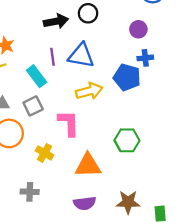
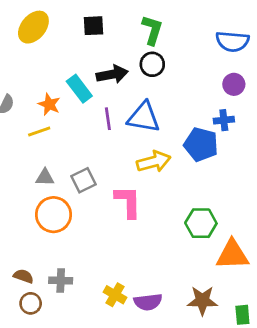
purple circle: (138, 29) -> (234, 84), moved
cyan rectangle: (37, 76) -> (79, 89), moved
yellow cross: (45, 153) -> (115, 295), moved
orange triangle: (88, 165) -> (232, 255), moved
gray cross: (30, 192) -> (61, 280), moved

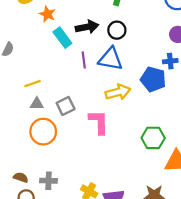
black circle: (152, 64) -> (117, 30), moved
orange star: (49, 104) -> (47, 14), moved
yellow line: (39, 132) -> (33, 84), moved

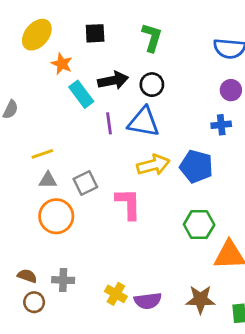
blue pentagon: (153, 79) -> (196, 166), moved

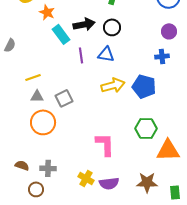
blue triangle: (144, 122) -> (106, 54), size x0.7
pink L-shape: (128, 204) -> (105, 144), moved
brown circle: (34, 302) -> (36, 189), moved

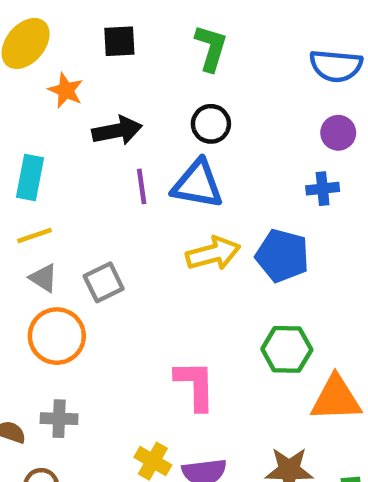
black arrow: (84, 24) -> (117, 131), moved
cyan rectangle: (61, 34) -> (30, 177), moved, turned 48
blue triangle: (106, 54) -> (198, 184), size x1.4
gray triangle: (37, 96) -> (43, 278), turned 32
gray cross: (48, 168) -> (59, 419), moved

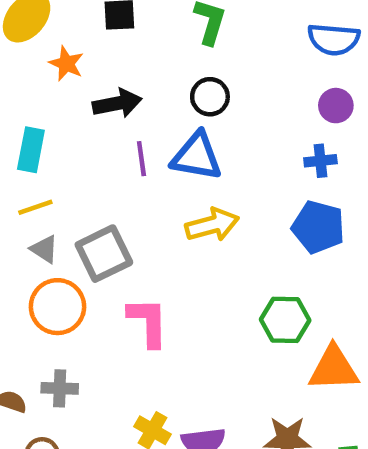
blue pentagon: (282, 256) -> (318, 227), moved
gray square: (104, 282) -> (104, 254), size x1.4
pink L-shape: (195, 385) -> (148, 322), moved

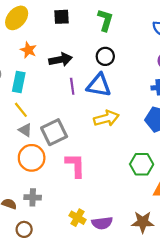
orange star: (66, 64) -> (28, 50), moved
yellow line: (35, 207) -> (21, 110), turned 70

